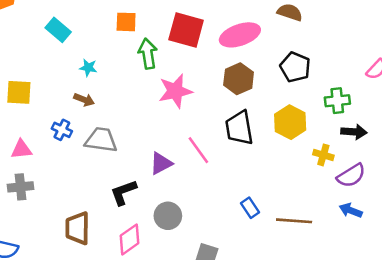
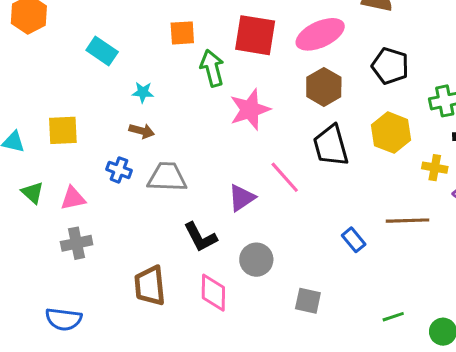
black L-shape: (123, 192) -> (200, 237), turned -92
brown line: (294, 221) -> (408, 221), moved
pink diamond: (130, 239) -> (213, 293), turned -48

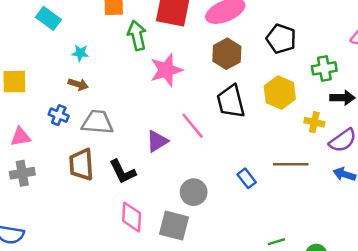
gray circle: (256, 260) -> (194, 192), moved
brown trapezoid: (150, 286) -> (81, 165), moved
gray square: (308, 301) -> (174, 226), moved, size x1.4

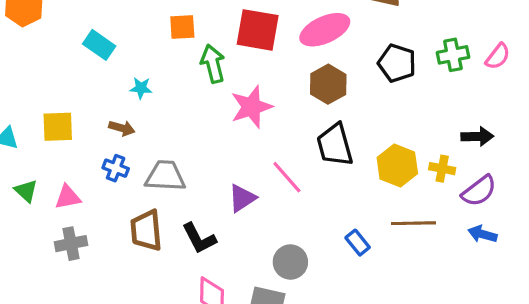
green cross: (324, 68) -> (453, 55), moved
brown arrow: (78, 84) -> (122, 128), moved
yellow hexagon: (280, 93) -> (397, 166), moved

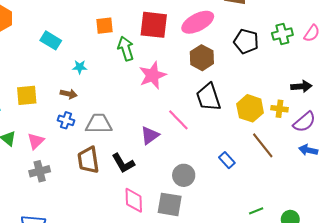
pink triangle: (68, 197) -> (36, 141), turned -30
brown line: (414, 223) -> (263, 145), turned 56

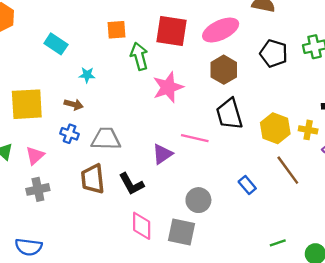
yellow square: (27, 95) -> (27, 104), size x1.4
pink line: (178, 120) -> (195, 138), turned -35

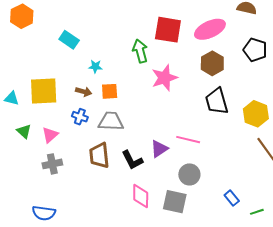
orange square: (116, 30) -> (110, 91), moved
pink line: (195, 138) -> (188, 140), moved
purple triangle: (162, 154) -> (159, 149), moved
blue rectangle: (247, 185) -> (232, 198), moved

